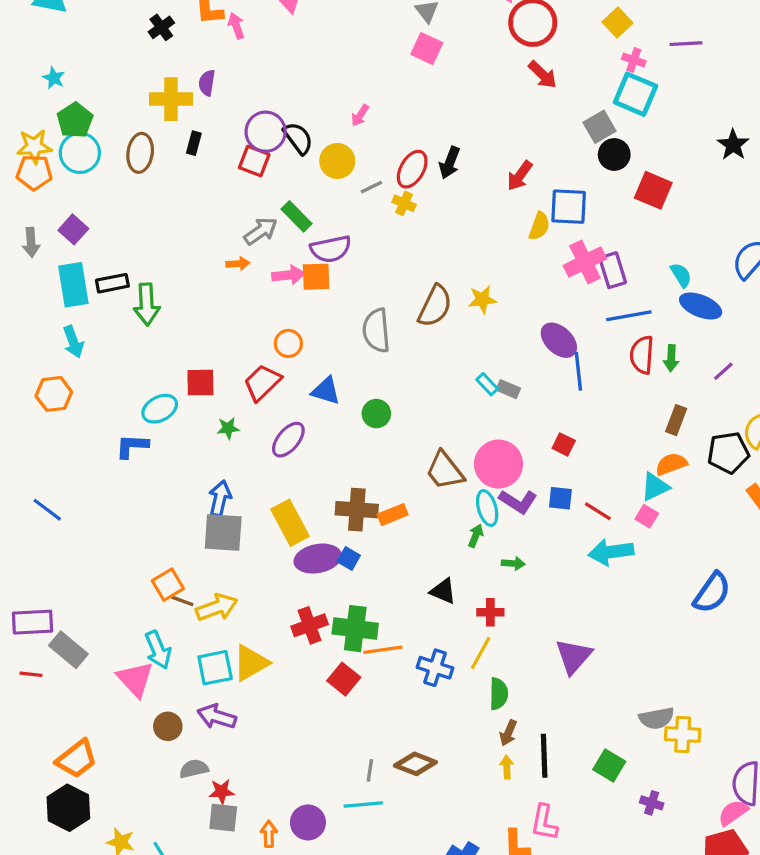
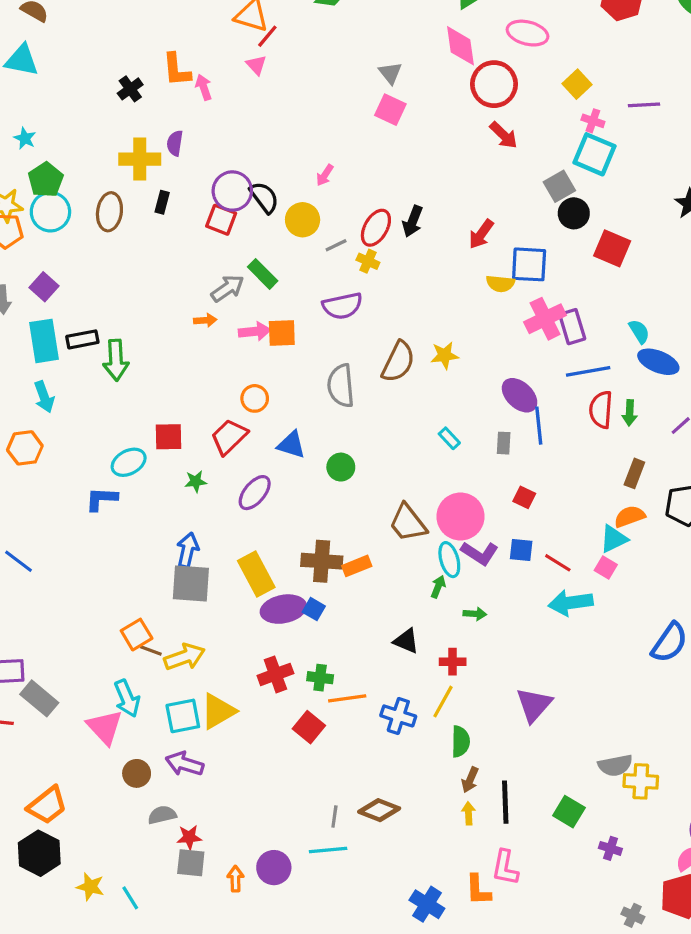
yellow semicircle: (539, 226) -> (500, 284), turned 76
purple semicircle: (331, 249) -> (342, 306), moved
gray rectangle: (508, 389) -> (504, 443), moved, turned 70
green cross: (355, 629) -> (320, 678), size x0.6

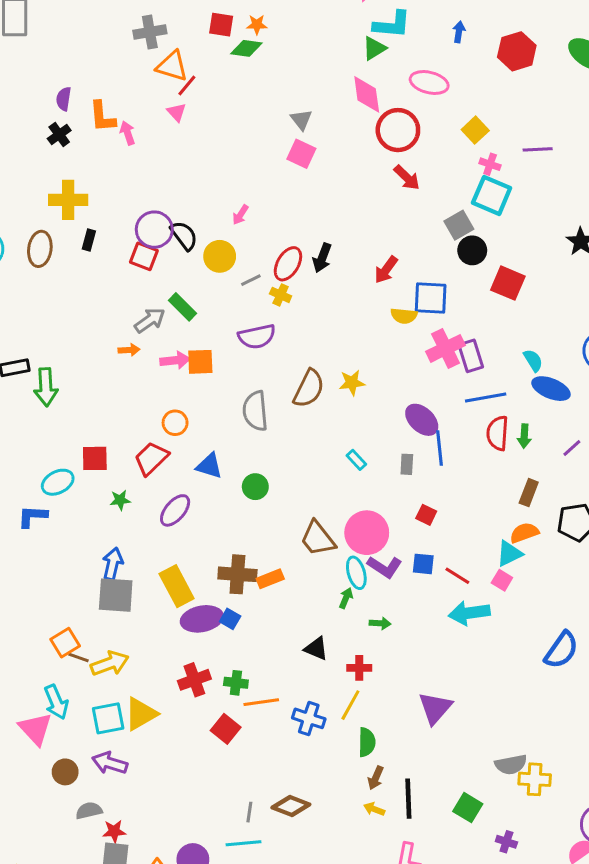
purple semicircle: (175, 143) -> (64, 99), moved
yellow arrow: (468, 813) -> (374, 809), turned -66

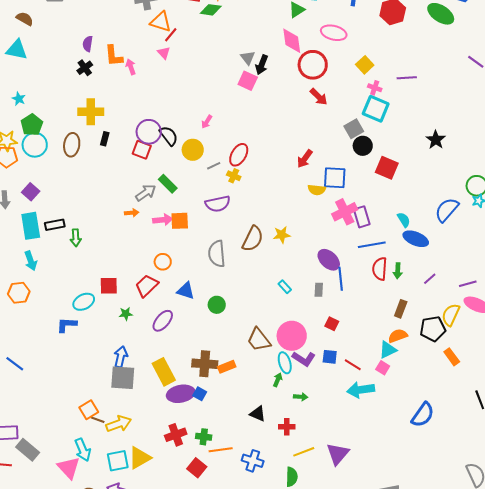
black arrow: (322, 258) -> (262, 65), moved
green arrow: (46, 387) -> (76, 238), size x0.7
yellow line: (350, 705) -> (304, 452), moved, turned 40

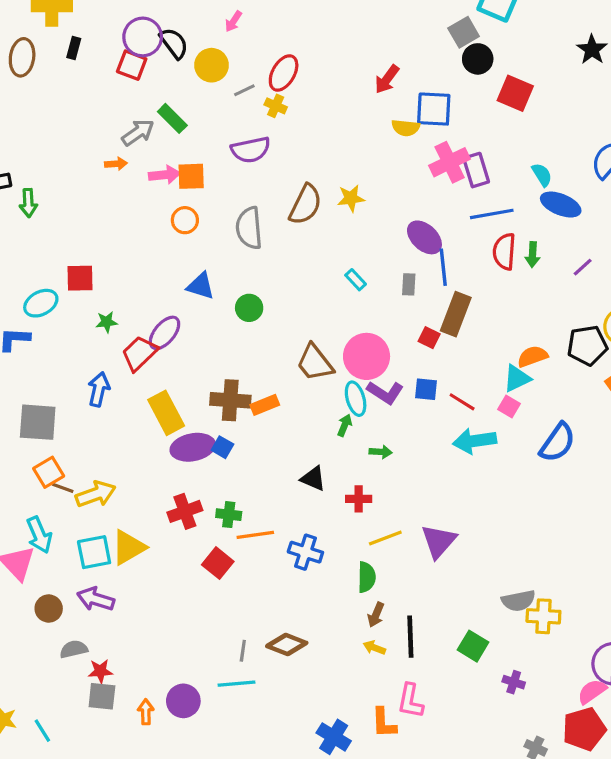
orange circle: (163, 262) -> (185, 220), moved
red trapezoid: (147, 286) -> (139, 353), moved
brown rectangle: (401, 309) -> (456, 314), moved, size x1.5
gray square: (123, 378) -> (38, 422), moved
blue semicircle: (423, 415) -> (558, 443), moved

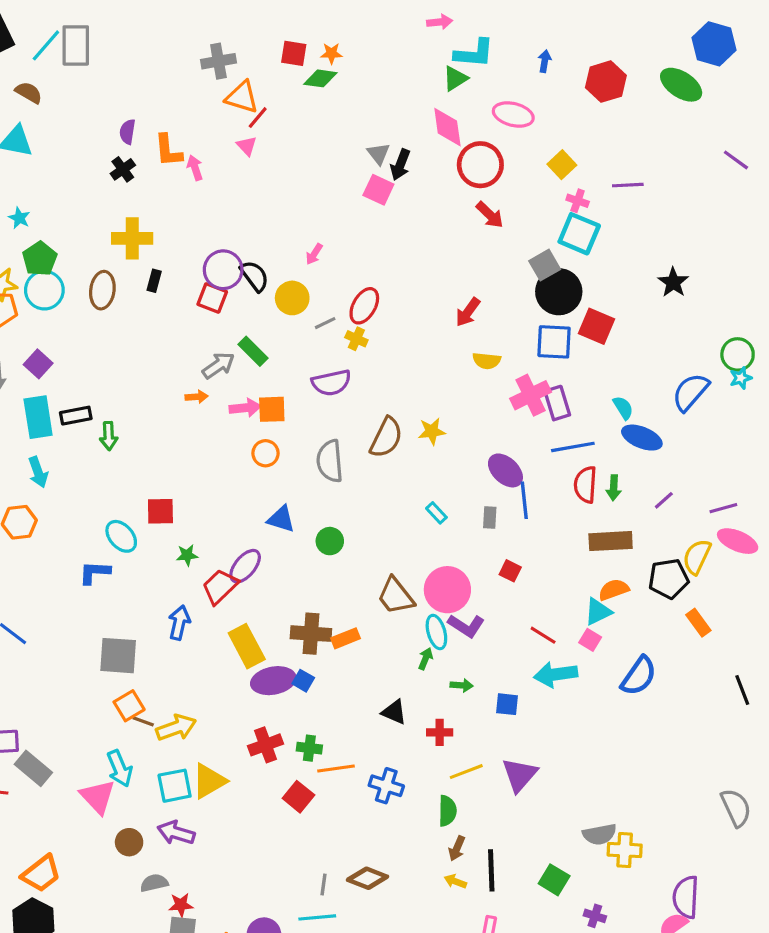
black circle: (478, 59) -> (559, 292), size x1.5
blue square: (434, 109) -> (554, 342), moved
cyan ellipse: (41, 303) -> (121, 536), turned 76
brown rectangle: (456, 314) -> (611, 541), moved, turned 66
blue square: (426, 389) -> (507, 704), moved

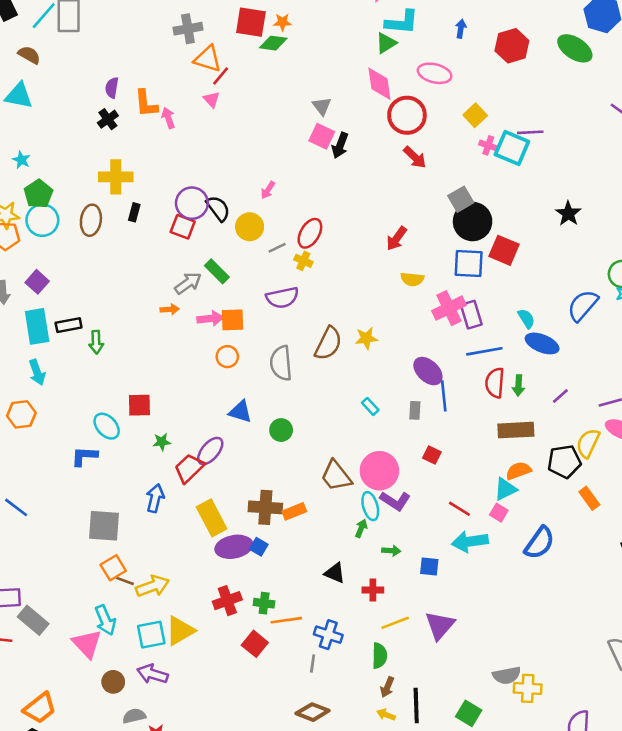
red square: (294, 53) -> (251, 22), size x1.4
black arrow: (400, 165) -> (340, 145), moved
cyan square: (579, 234) -> (512, 148), moved
gray line: (324, 885) -> (313, 664), moved

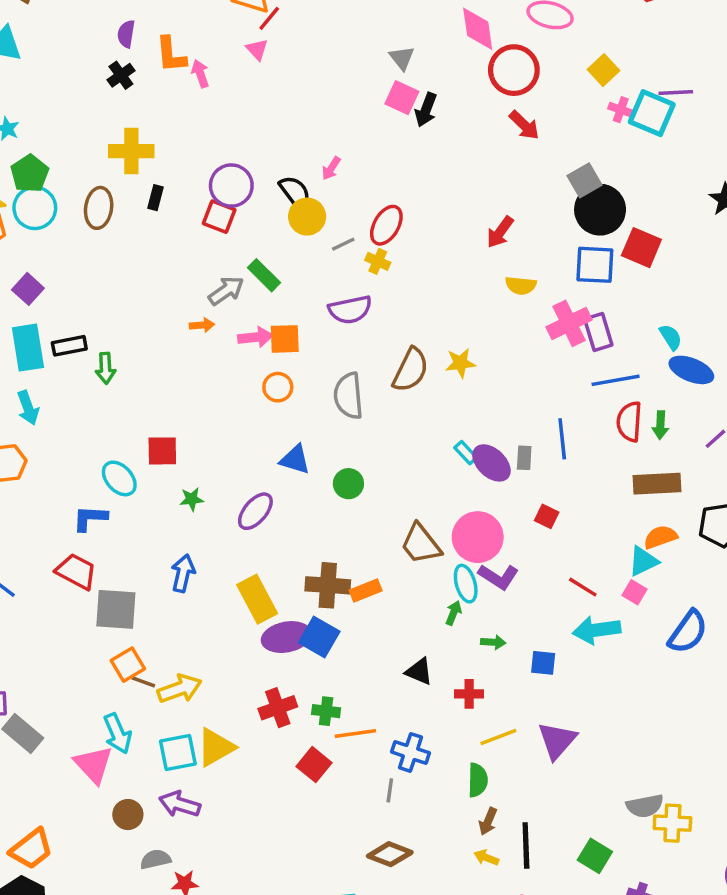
black semicircle: (218, 208) -> (295, 192), moved
purple ellipse: (428, 371) -> (491, 463), moved
red trapezoid: (189, 468) -> (76, 572), moved, turned 72
blue square: (259, 547) -> (319, 637), size x1.6

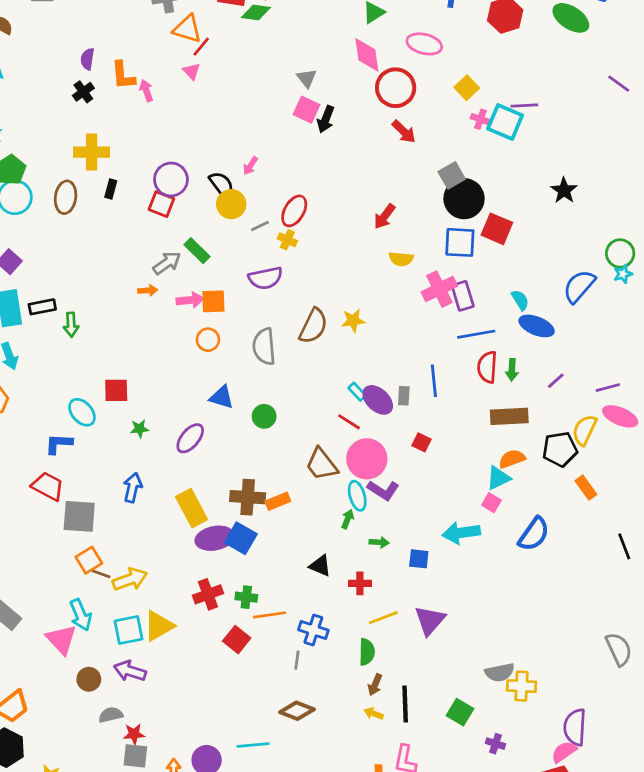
red line: (583, 587) -> (349, 422), moved

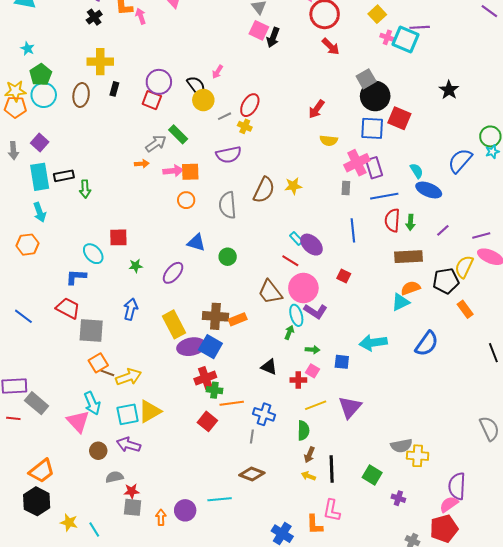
gray rectangle: (404, 396) -> (346, 188), moved
pink square: (491, 503) -> (312, 371), moved
red cross: (208, 594) -> (205, 378), moved

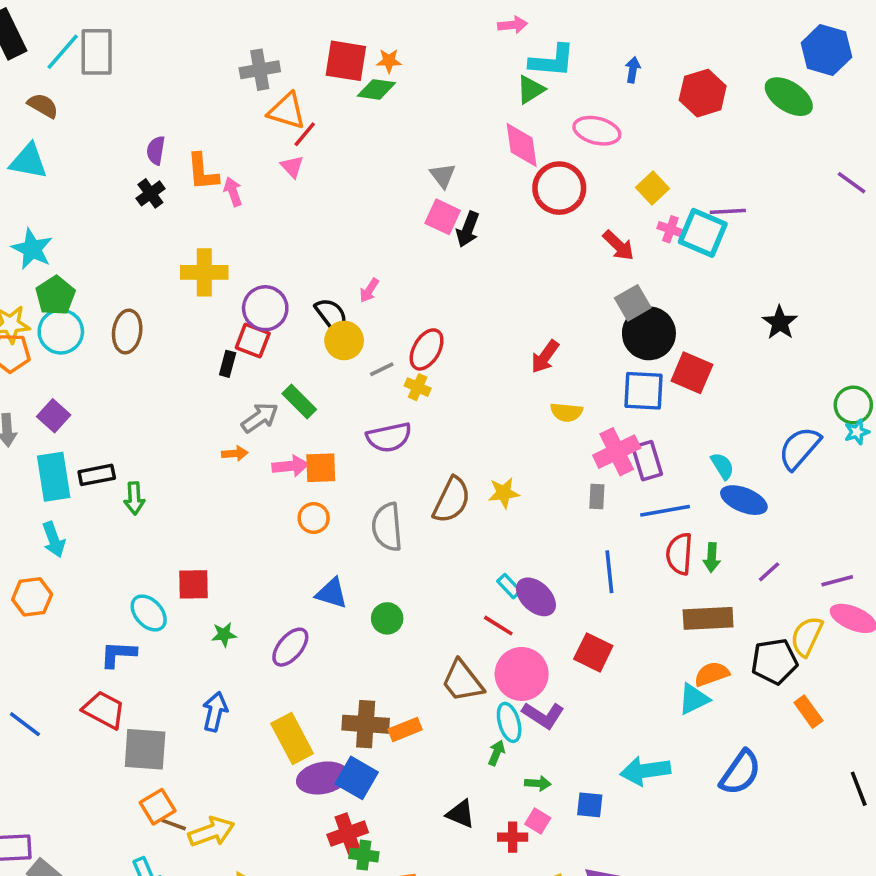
red arrow: (331, 46) -> (618, 245), moved
cyan star: (28, 49) -> (32, 249), size x1.6
yellow cross: (100, 62) -> (204, 272), moved
black rectangle: (114, 89) -> (228, 364), moved
red square: (344, 276) -> (593, 652), size x1.5

